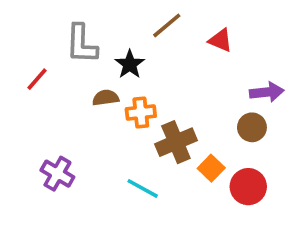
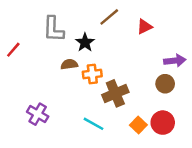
red triangle: (220, 40) -> (144, 27), turned -49
red line: (37, 79) -> (13, 50), moved
orange square: (211, 168) -> (138, 125), moved

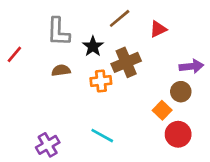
brown semicircle: (69, 64) -> (61, 70), moved
brown cross: (115, 93) -> (126, 62), moved
purple cross: (38, 114) -> (48, 145), moved, turned 30
orange square: (138, 125) -> (162, 110), moved

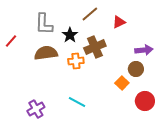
brown semicircle: (61, 70) -> (46, 53), size x1.6
red circle: (178, 134) -> (145, 101), moved

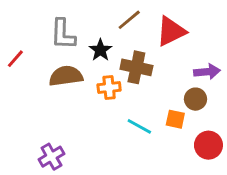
red triangle: (119, 22) -> (171, 31), size x1.6
brown cross: (95, 47) -> (136, 67), turned 35
orange square: (122, 83) -> (175, 119), turned -32
cyan line: (77, 102) -> (139, 126), moved

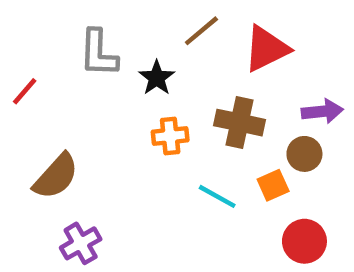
brown cross: (136, 67) -> (240, 123), moved
brown semicircle: (66, 76) -> (56, 176), moved, turned 140
orange square: (175, 119) -> (273, 185), turned -36
red circle: (208, 145) -> (304, 241), moved

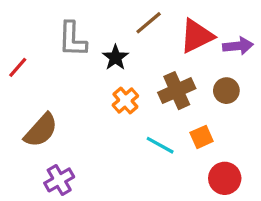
purple arrow: (322, 111) -> (238, 46), moved
brown cross: (240, 123) -> (177, 91), turned -36
orange cross: (170, 136) -> (125, 100), turned -35
brown circle: (304, 154) -> (226, 91), moved

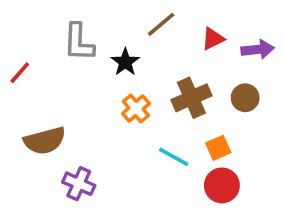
red triangle: (197, 36) -> (213, 39), size x0.6
brown semicircle: (41, 130) -> (45, 141), turned 33
red circle: (225, 178) -> (222, 185), moved
purple cross: (59, 180) -> (79, 184), moved, turned -36

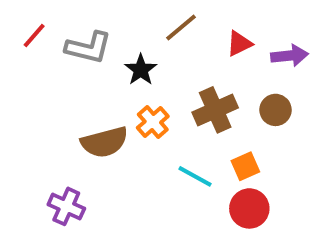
gray L-shape: (79, 42) -> (88, 48), turned -78
red line: (20, 73) -> (34, 36), moved
brown semicircle: (45, 141) -> (105, 142), moved
purple cross: (79, 184) -> (66, 206), moved

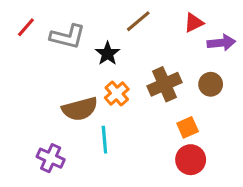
red triangle: (239, 44) -> (194, 23), moved
cyan line: (195, 176) -> (104, 140), moved, turned 56

